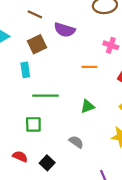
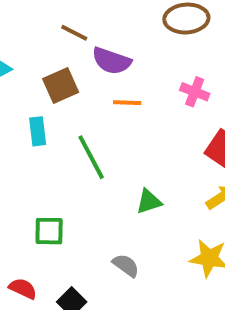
brown line: (35, 14) -> (74, 33), moved
orange line: (89, 67) -> (127, 103), moved
green line: (45, 96) -> (91, 157), moved, turned 60

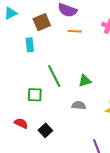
green line: (91, 157) -> (54, 76), moved
gray semicircle: (126, 265) -> (79, 105), moved, turned -32

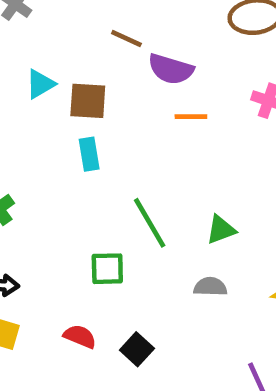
brown square: (42, 22) -> (88, 101), moved, turned 30

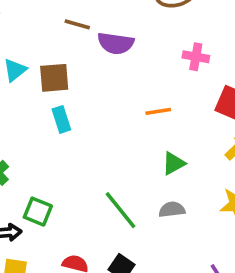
orange line: (191, 117) -> (158, 111), moved
green line: (150, 223) -> (120, 210), moved
green square: (107, 269) -> (38, 212), moved, turned 32

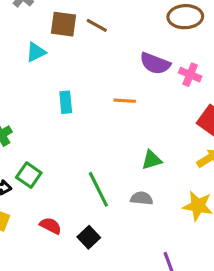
purple semicircle: (116, 43) -> (155, 63), moved
brown square: (54, 78) -> (63, 24), moved
orange line: (158, 111) -> (125, 101), moved

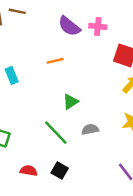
purple semicircle: (155, 63) -> (69, 26), turned 35
green triangle: (152, 160) -> (71, 102), moved

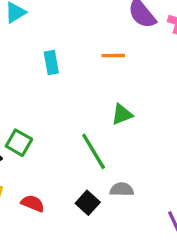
gray semicircle: (90, 129) -> (122, 189), moved
red semicircle: (29, 171) -> (33, 203), moved

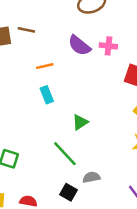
orange line: (113, 56) -> (45, 66), moved
cyan rectangle: (51, 63) -> (47, 95), moved

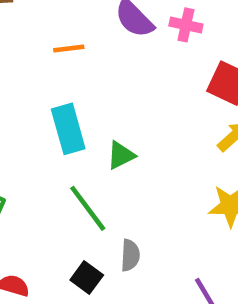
cyan rectangle: (47, 95) -> (68, 129), moved, size x1.5
gray semicircle: (91, 177) -> (130, 255), turned 98

